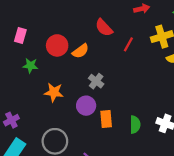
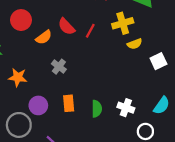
red semicircle: (104, 28) -> (66, 27), moved
red circle: (57, 45) -> (21, 20), moved
purple circle: (86, 106) -> (38, 105), moved

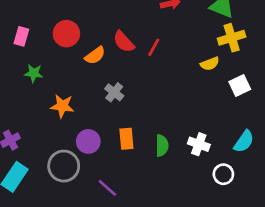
yellow cross: (123, 23) -> (232, 38), moved

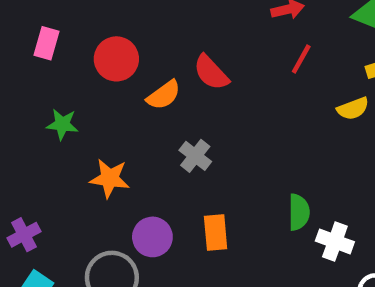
pink rectangle: (21, 36) -> (47, 43), moved
red line: (154, 47) -> (301, 59), moved
green semicircle: (162, 146) -> (299, 212), moved

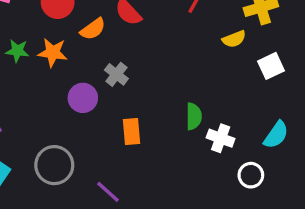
orange star: (110, 178) -> (53, 53), moved
purple circle: (152, 237) -> (83, 98), moved

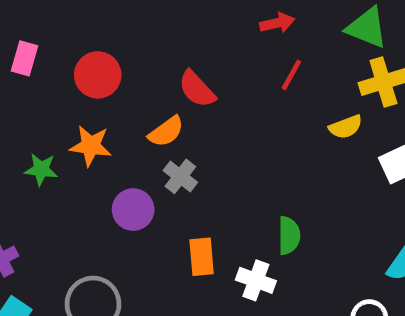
orange semicircle: (93, 29) -> (166, 132), moved
green star: (17, 51) -> (41, 169), moved
white cross: (221, 138) -> (256, 280), moved

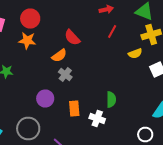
red circle: (98, 75) -> (30, 18), moved
orange star: (91, 146) -> (27, 40), moved
purple circle: (133, 210) -> (45, 98), moved

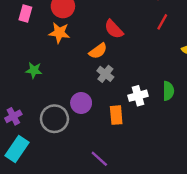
green semicircle: (111, 100) -> (168, 91), moved
white cross: (97, 118) -> (138, 96), moved, turned -35
gray circle: (28, 128) -> (54, 119), moved

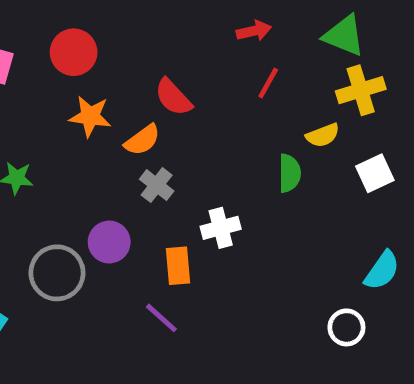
orange star: (59, 33) -> (90, 116), moved
green semicircle: (168, 91) -> (290, 173), moved
purple line: (99, 159) -> (161, 318), moved

